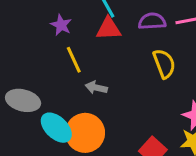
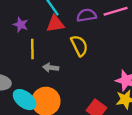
yellow line: (74, 60) -> (32, 49), turned 30
yellow semicircle: (164, 64) -> (79, 46), moved

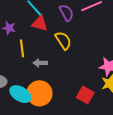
purple semicircle: (86, 15) -> (66, 13), turned 78
red triangle: (55, 24) -> (40, 24), turned 30

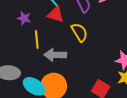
gray arrow: (40, 63) -> (55, 55), size x1.5

